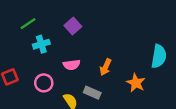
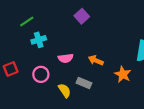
purple square: (73, 26) -> (82, 16), moved
orange arrow: (106, 67) -> (96, 60), turned 88

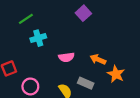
pink circle: (41, 74) -> (30, 86), moved
orange star: (123, 74) -> (116, 74), moved

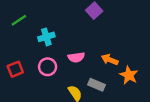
green line: (26, 19) -> (19, 20), moved
pink circle: (30, 86) -> (48, 67), moved

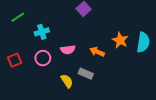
orange star: (129, 75) -> (120, 40), moved

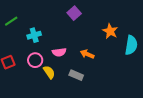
orange star: (120, 40) -> (110, 31), moved
yellow semicircle: (67, 81) -> (49, 72), moved

